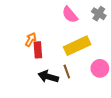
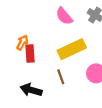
black arrow: (48, 77) -> (31, 90), moved

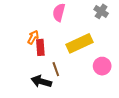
pink semicircle: (64, 16) -> (59, 12), moved, turned 54
brown line: (61, 77) -> (56, 69), moved

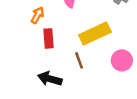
orange arrow: (33, 37) -> (38, 15), moved
brown line: (56, 69) -> (79, 60), moved

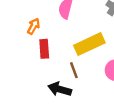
black arrow: (50, 79) -> (60, 89), moved

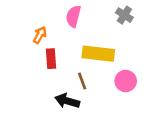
yellow rectangle: (89, 44) -> (98, 54), turned 32

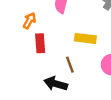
yellow rectangle: (98, 54) -> (85, 38), size x0.7

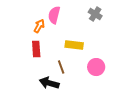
orange arrow: (29, 21) -> (39, 26), moved

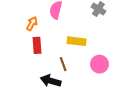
orange arrow: (39, 26) -> (32, 24), moved

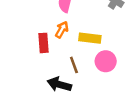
orange arrow: (32, 24) -> (62, 30), moved
pink circle: (99, 64) -> (106, 61), moved

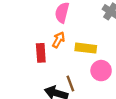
brown line: (74, 65) -> (70, 84), moved

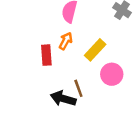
yellow rectangle: (86, 48) -> (95, 50), turned -54

